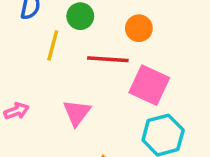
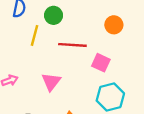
orange circle: (139, 28) -> (114, 25), moved
pink square: (149, 85) -> (101, 63), size x0.7

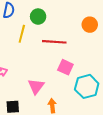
pink square: (101, 63) -> (65, 67), moved
pink triangle: (51, 82) -> (36, 86), moved

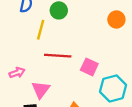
red line: (54, 42) -> (58, 56), moved
pink triangle: (36, 86) -> (41, 90), moved

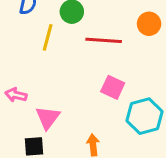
red line: (58, 56) -> (104, 40), moved
pink arrow: (17, 73) -> (16, 95), turned -147

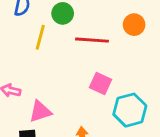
pink triangle: (48, 118) -> (40, 111), turned 35

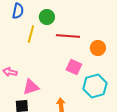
orange circle: (134, 25) -> (98, 48), moved

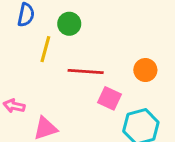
red line: (68, 36) -> (86, 72), moved

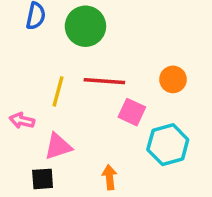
green circle: (69, 24) -> (85, 26), size x1.5
yellow line: (45, 49) -> (58, 91), moved

